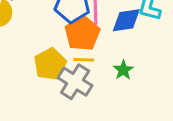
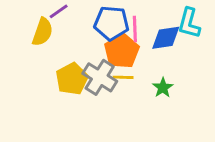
yellow pentagon: (50, 64) -> (72, 79), moved
gray cross: (75, 82) -> (100, 77), moved

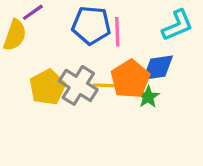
cyan L-shape: (189, 23) -> (177, 25), turned -128
blue diamond: (166, 38) -> (158, 68), moved
orange pentagon: (122, 51) -> (130, 79), moved

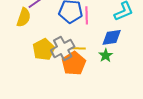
orange pentagon: (130, 79) -> (74, 63), moved
gray cross: (78, 85) -> (63, 48), turned 30

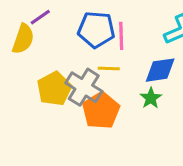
gray cross: (63, 48) -> (84, 87), turned -30
yellow line: (79, 48) -> (109, 69), moved

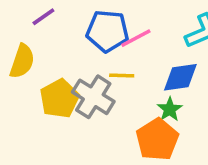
pink line: (121, 36) -> (136, 38), turned 64
yellow semicircle: (23, 39) -> (22, 61), moved
orange pentagon: (101, 111) -> (157, 140), moved

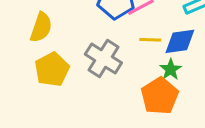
yellow line: (122, 75) -> (150, 40), moved
yellow pentagon: (59, 99) -> (52, 69), moved

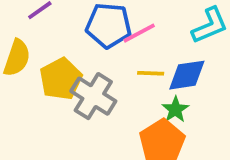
yellow pentagon: (52, 69) -> (61, 79), moved

